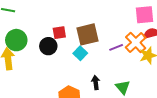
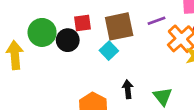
green circle: (16, 40) -> (42, 32), moved
purple line: (116, 47) -> (157, 21), moved

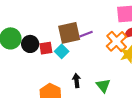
purple line: (157, 21) -> (86, 34), moved
red square: (82, 23) -> (46, 48), moved

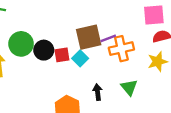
orange cross: (117, 41) -> (121, 49), moved, turned 30
green triangle: (103, 86) -> (129, 87), moved

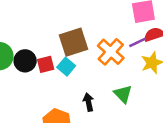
purple line: (108, 38) -> (138, 42), moved
orange cross: (121, 49) -> (111, 52), turned -30

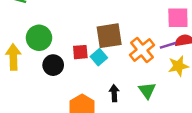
black circle: (25, 61) -> (53, 65), moved

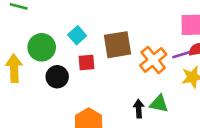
cyan square: (99, 57) -> (77, 35), moved
green triangle: (147, 90) -> (159, 104), turned -42
black arrow: (114, 93) -> (139, 109), moved

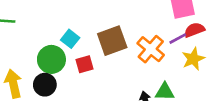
green circle: (42, 47) -> (51, 59), moved
black circle: (57, 77) -> (45, 85), moved

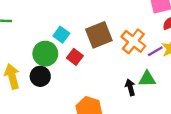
purple line: (178, 39) -> (155, 51), moved
red square: (85, 64) -> (75, 57), turned -35

